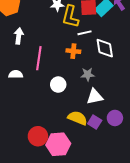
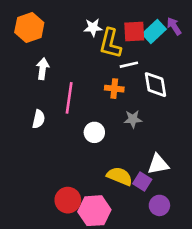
white semicircle: (16, 74) -> (39, 119), turned 104
white triangle: (95, 97) -> (158, 164), moved
purple circle: (115, 118) -> (159, 205), moved

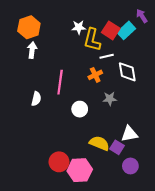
purple arrow: (174, 26) -> (142, 16), moved
red square: (134, 31) -> (111, 30), turned 36
white arrow: (43, 69) -> (32, 50), moved
orange cross: (114, 89) -> (95, 75), turned -32

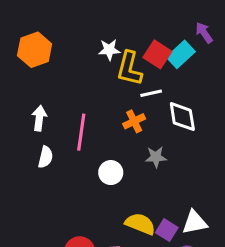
white arrow: (32, 50) -> (39, 118), moved
white triangle: (129, 134) -> (195, 222), moved

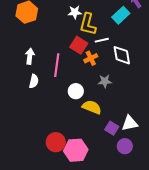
red square: (157, 54) -> (79, 45), moved
yellow semicircle: (140, 224) -> (92, 107), moved

